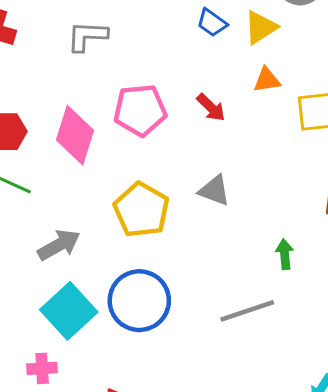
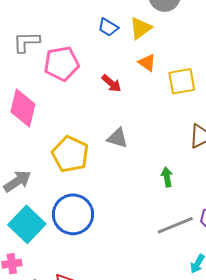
orange triangle: (267, 80) -> (147, 63), turned 48
pink pentagon: (140, 110) -> (61, 64), moved
gray line: (247, 311) -> (175, 225), moved

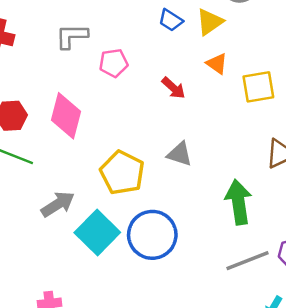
pink pentagon: (61, 64) -> (114, 63), size x0.7
green arrow: (167, 177) -> (238, 202), size x1.8
blue circle: (73, 214) -> (152, 235), moved
cyan square: (27, 224) -> (97, 232), moved

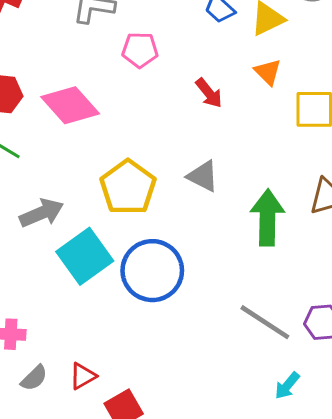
pink diamond: (66, 116) -> (70, 105), turned -66
green arrow: (238, 202) -> (267, 218), moved
gray line: (247, 261) -> (265, 322), turned 45

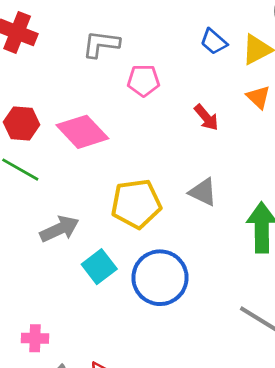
yellow pentagon: (128, 187) -> (136, 204), turned 30
cyan square: (85, 256) -> (99, 267), size x0.7

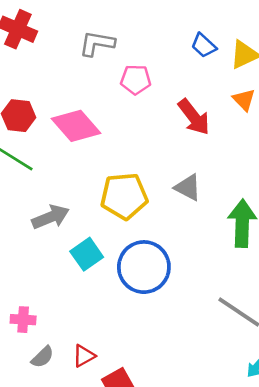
red arrow: (206, 117) -> (194, 117), size x1.4

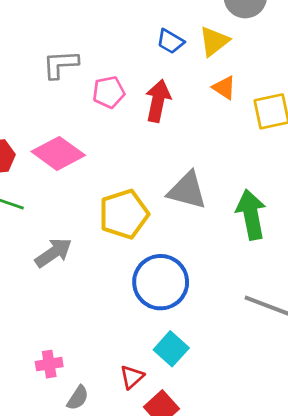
red arrow: (194, 117) -> (158, 101), moved, turned -117
gray triangle: (188, 187) -> (187, 190), size x1.4
cyan square: (87, 254) -> (171, 349), moved
red triangle: (84, 356) -> (132, 377), moved

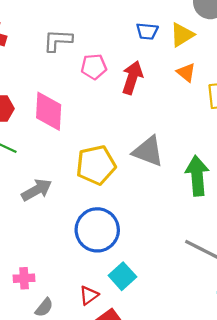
blue trapezoid: (170, 41) -> (147, 31), turned -30
pink diamond: (58, 153) -> (49, 111), turned 51
blue circle: (161, 282) -> (97, 230), moved

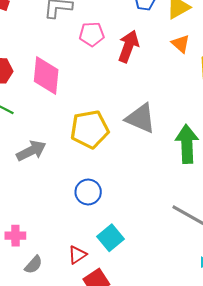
blue circle: (97, 230) -> (88, 192), size x0.6

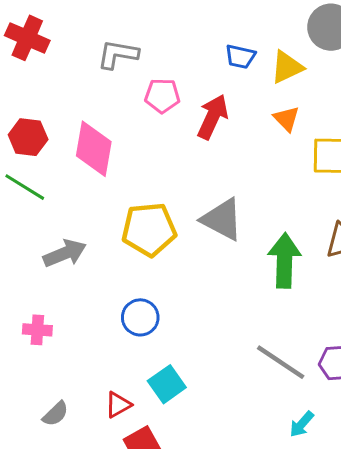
pink cross: (15, 236) -> (37, 330), moved

